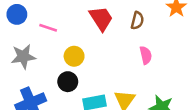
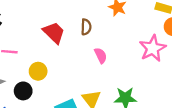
black circle: (68, 82) -> (23, 91), moved

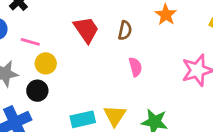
yellow circle: (38, 71) -> (46, 63), moved

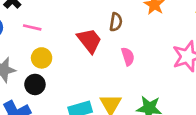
red trapezoid: (86, 30) -> (89, 41), moved
pink line: (30, 42) -> (32, 27), moved

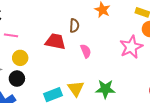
red trapezoid: (89, 41) -> (55, 42), turned -35

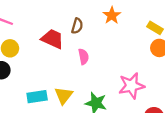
pink star: (131, 47) -> (132, 86), moved

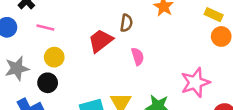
red trapezoid: (53, 39) -> (101, 41), turned -55

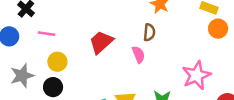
brown semicircle: (126, 23) -> (149, 32), moved

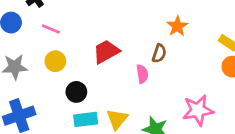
black circle: (53, 87) -> (76, 92), moved

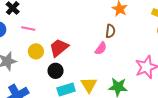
red trapezoid: (106, 52) -> (59, 48), moved
pink semicircle: (142, 74) -> (101, 48), turned 56

